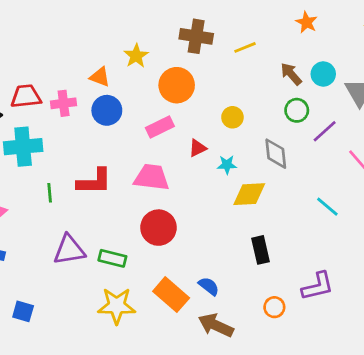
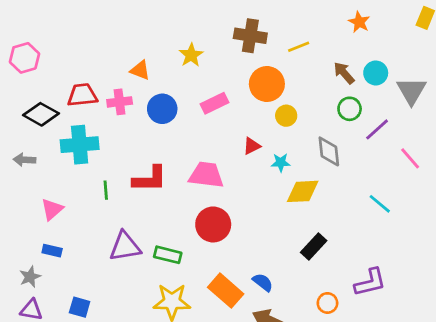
orange triangle: (100, 77) -> (140, 70), moved
orange circle: (177, 85) -> (267, 84), moved
pink rectangle: (160, 127) -> (215, 103), moved
black rectangle: (260, 250) -> (314, 247), turned 56

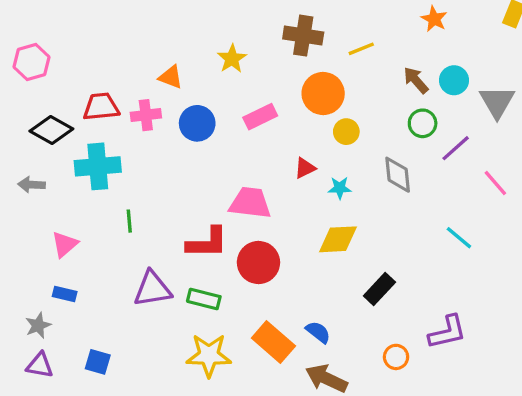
red L-shape: (150, 179) -> (207, 243), moved
yellow diamond: (303, 191) -> (338, 239), moved

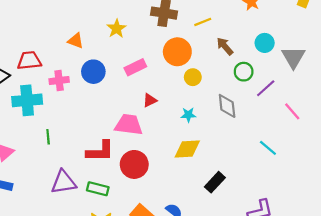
brown arrow: (416, 80) -> (225, 46), moved
pink cross: (146, 115) -> (59, 80), moved
red triangle: (305, 168) -> (150, 100), moved

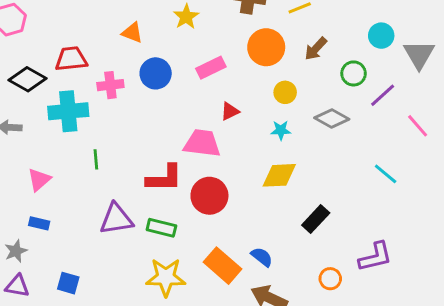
brown arrow: (225, 46) -> (316, 49), moved, turned -96
yellow circle: (193, 77) -> (285, 92), moved
gray diamond: (227, 106) -> (332, 119), turned -55

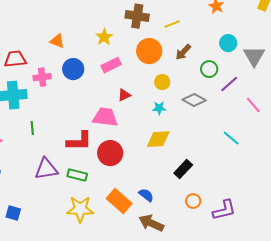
yellow star: (186, 17) -> (104, 37), moved
purple L-shape: (375, 257) -> (224, 210), moved
orange circle: (330, 279) -> (193, 201), moved

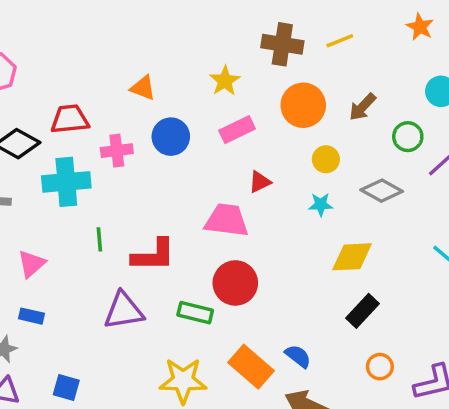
yellow line: (172, 24) -> (340, 41), moved
yellow diamond: (158, 139) -> (352, 257), moved
red L-shape: (79, 141) -> (153, 255), moved
green rectangle: (77, 175) -> (195, 313), moved

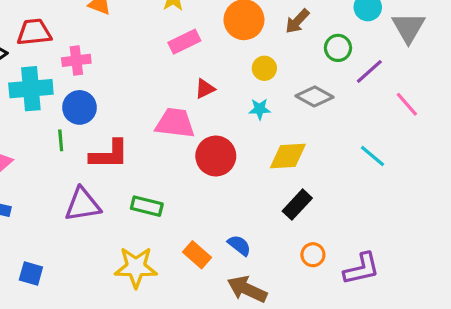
blue circle: (171, 137) -> (79, 107), moved
red circle: (235, 283) -> (216, 156), moved
orange rectangle: (251, 367) -> (197, 255), size x0.7

